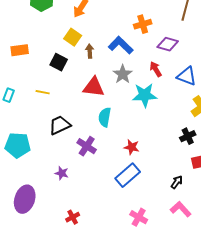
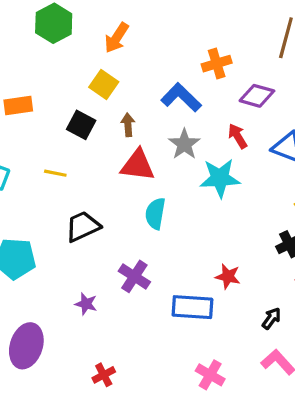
brown arrow: (90, 51) -> (128, 125), moved
purple cross: (87, 146) -> (134, 276), moved
red star: (132, 147) -> (228, 276), moved
blue rectangle: (128, 175) -> (192, 307), turned 45

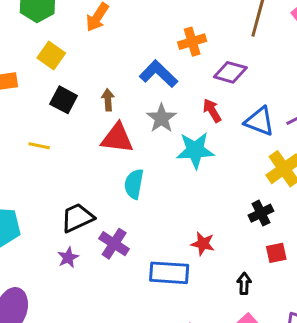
yellow square: (104, 85) -> (51, 55), moved
black trapezoid: (83, 226) -> (77, 218), moved
purple star: (86, 304) -> (68, 257), moved, turned 30
black arrow: (271, 318) -> (244, 283), turned -35

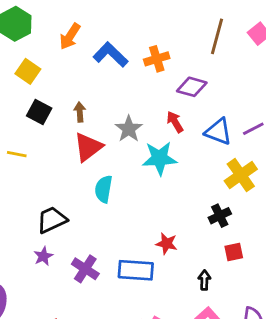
blue L-shape: (158, 74) -> (111, 55), moved
red triangle: (117, 138) -> (88, 147), turned -44
purple cross: (114, 244) -> (85, 269), moved

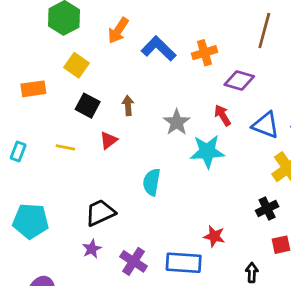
red triangle: (88, 147) -> (109, 140), moved, size x0.6

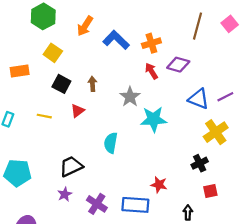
red arrow: (223, 115) -> (151, 71), moved

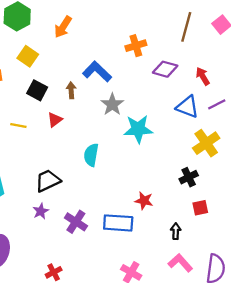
blue L-shape: (116, 40) -> (97, 72), moved
red arrow: (151, 71) -> (203, 76), moved

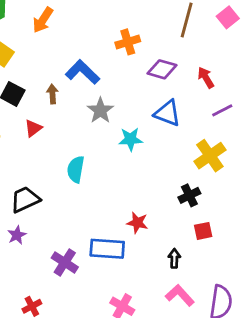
blue triangle: (187, 107) -> (167, 113), moved
cyan star: (138, 129) -> (130, 139), size x0.7
purple cross: (76, 222) -> (65, 262), moved

